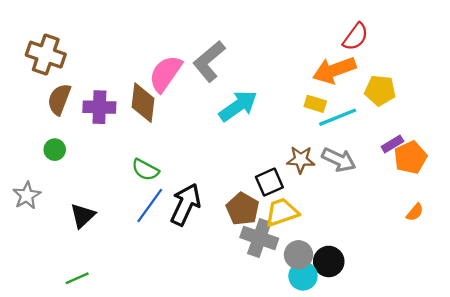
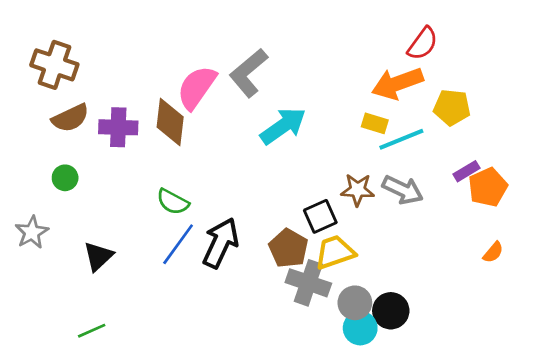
brown semicircle: (59, 99) -> (70, 118), turned -136

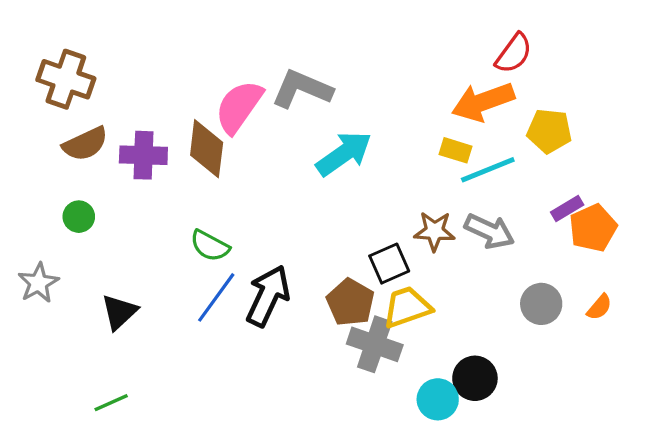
gray L-shape: (249, 73) -> (302, 89), turned 63
gray circle: (355, 303) -> (541, 304), moved

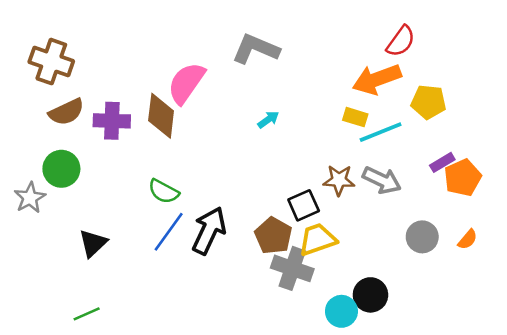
gray L-shape: (302, 89) -> (256, 49), moved
cyan arrow: (344, 154) -> (268, 120), size x0.5
green circle: (79, 217) -> (61, 169), size x1.5
gray star: (38, 283) -> (30, 198), moved

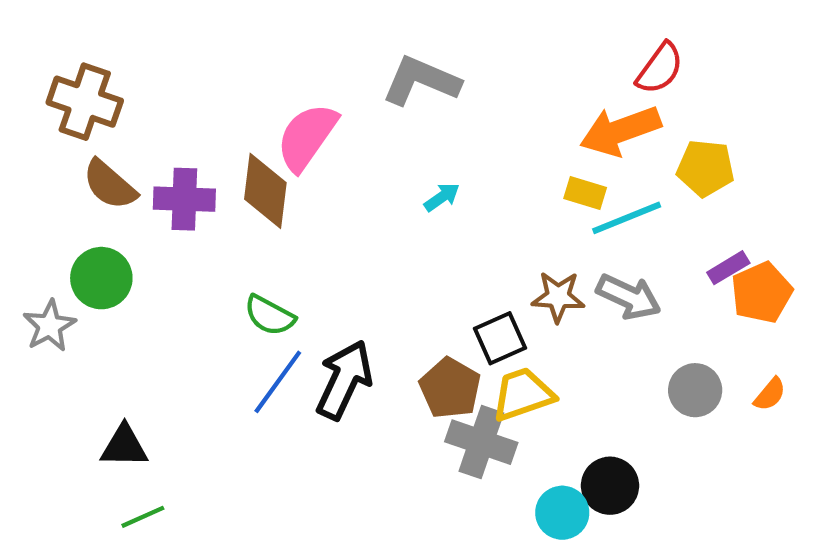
brown semicircle: (66, 112) -> (110, 185), turned 66
black triangle: (93, 243) -> (124, 446), moved, turned 44

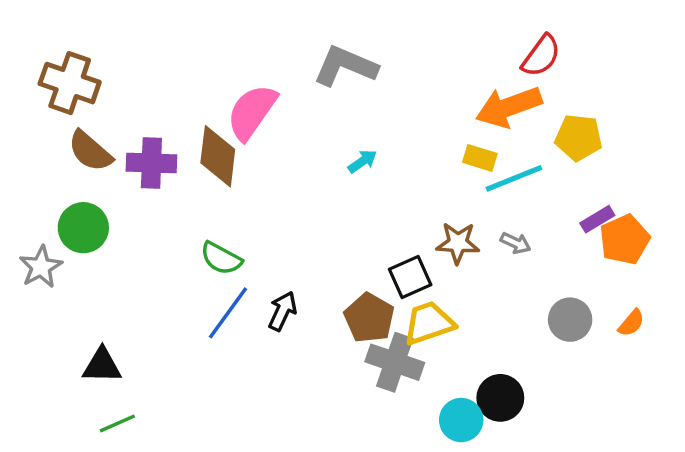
gray arrow: (629, 297) -> (516, 243), size x0.6
black arrow: (344, 380) -> (282, 311), size x0.6

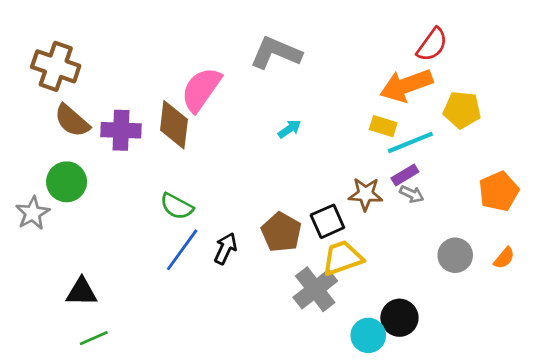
purple rectangle: (597, 219) -> (405, 175), moved
brown pentagon: (369, 318) -> (281, 232), moved
gray cross: (395, 362) -> (315, 289), turned 33

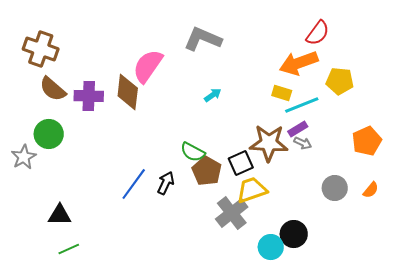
brown star: (366, 194) -> (269, 143), size x1.5
green semicircle: (177, 206) -> (193, 152), moved

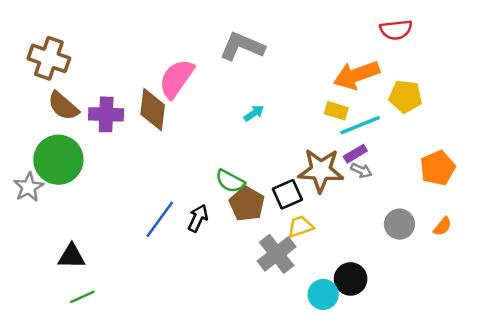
red semicircle: (318, 33) -> (396, 30), moved, turned 48
green circle: (49, 134) -> (58, 160), size x1.4
yellow trapezoid: (252, 190) -> (300, 226), size x0.7

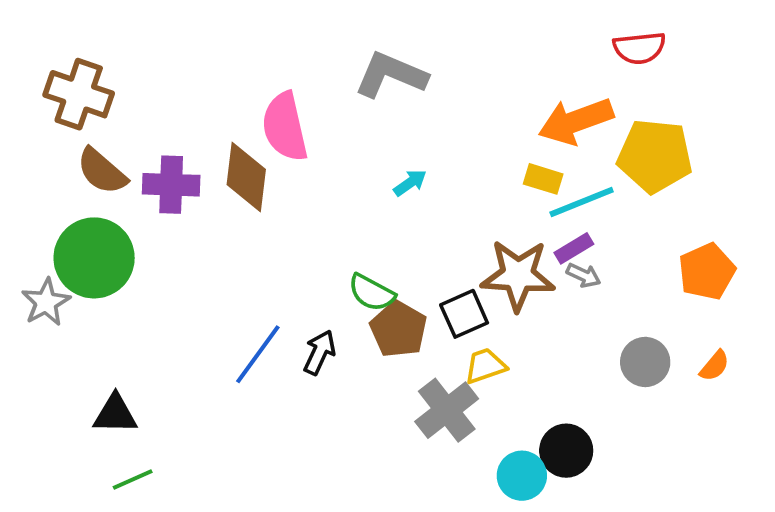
pink semicircle: (176, 79) -> (285, 127), turned -48
yellow pentagon: (405, 96) -> (655, 156), size x1.4

